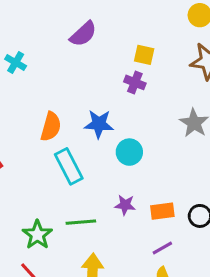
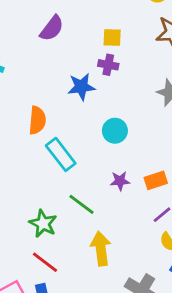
blue star: (99, 124) -> (81, 87), moved
green line: (81, 222) -> (81, 204), turned 52

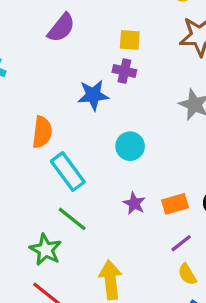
purple star: (120, 181) -> (134, 203), turned 30
green line: (81, 204) -> (72, 219), moved

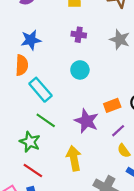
purple cross: (124, 71) -> (79, 35), moved
blue star: (93, 95) -> (31, 40), moved
purple star: (134, 203) -> (86, 121), moved, size x1.6

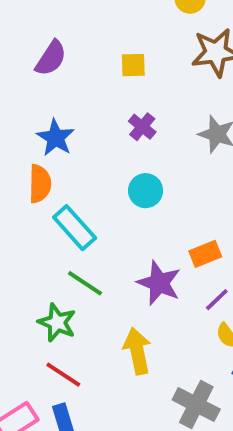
purple cross: (79, 35) -> (142, 127), turned 32
blue star: (31, 40) -> (56, 138), turned -30

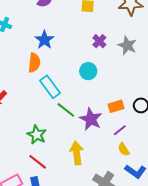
purple cross: (142, 127) -> (99, 41), moved
green line: (85, 283) -> (66, 110), moved

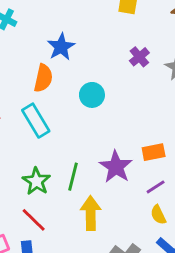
cyan circle: (88, 71) -> (92, 95), moved
cyan rectangle: (50, 87) -> (36, 121), moved
green line: (66, 110) -> (73, 177), moved, turned 60

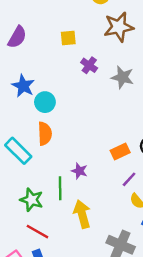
purple cross: (139, 57) -> (89, 65), moved
orange semicircle: (43, 78) -> (45, 134), moved
cyan circle: (92, 95) -> (45, 102), moved
purple star: (116, 167) -> (79, 171), moved, size x0.6

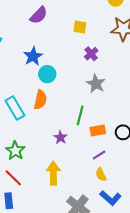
gray star: (122, 77) -> (96, 84), moved
green line: (60, 188) -> (80, 115), moved

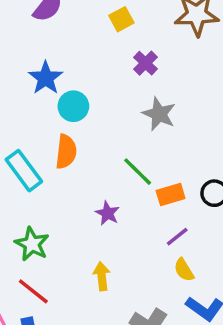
yellow square: (80, 27) -> (121, 19), turned -32
green line: (80, 115) -> (138, 172), turned -54
yellow arrow: (53, 173) -> (102, 276), size x0.7

